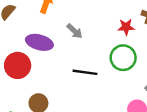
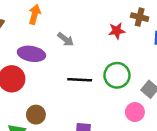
green circle: (123, 58) -> (117, 75), moved

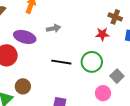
red star: (117, 31) -> (102, 34), moved
gray arrow: (66, 39) -> (53, 28), turned -56

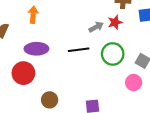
gray arrow: (53, 28) -> (96, 27), moved
black line: (61, 62) -> (79, 50), moved

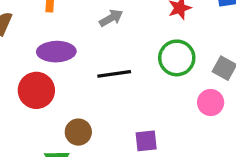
gray arrow: (96, 27) -> (111, 18), moved
black line: (79, 50) -> (114, 74), moved

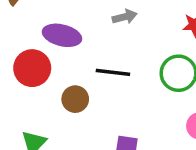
brown circle: (78, 132) -> (75, 99), moved

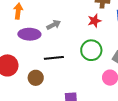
purple ellipse: (62, 35) -> (29, 34), moved

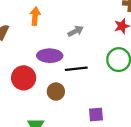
purple ellipse: (29, 34) -> (50, 56), moved

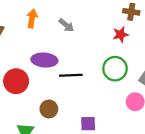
gray arrow: (76, 31) -> (66, 25), moved, turned 63
brown circle: (56, 92) -> (49, 109), moved

